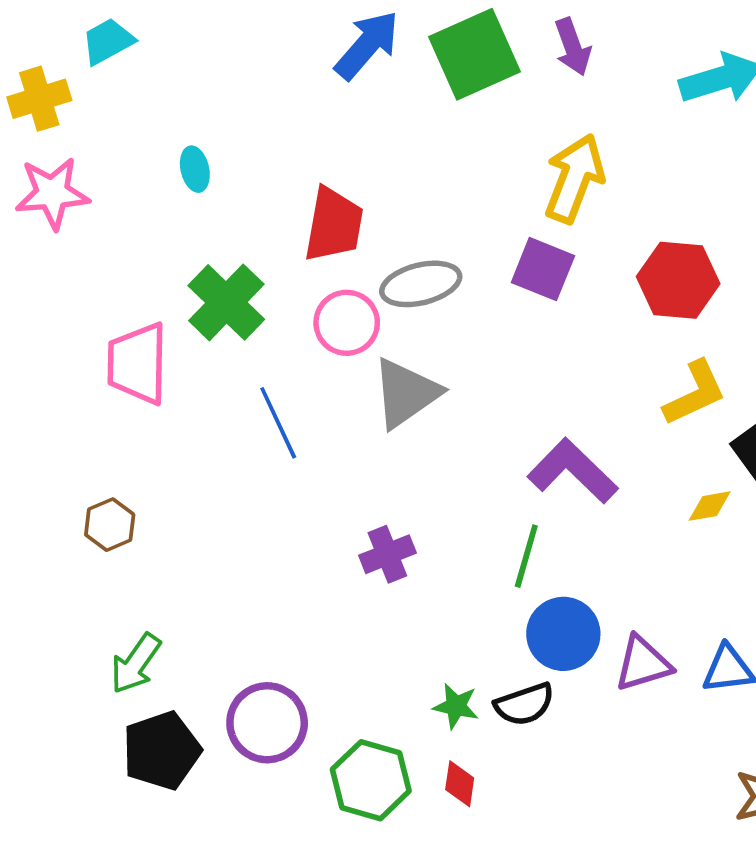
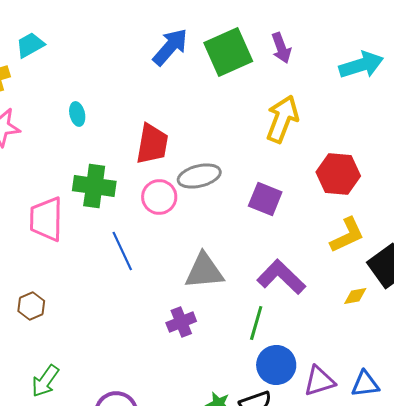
purple square: (543, 269) -> (265, 199), moved
green cross: (226, 302) -> (94, 186), turned -36
gray triangle: (406, 393) -> (204, 271), moved, turned 30

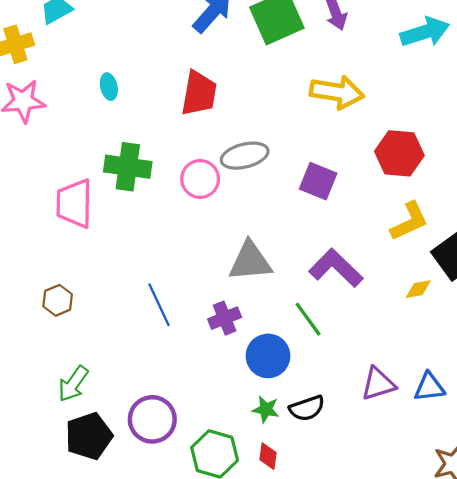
yellow arrow: (282, 119) -> (337, 92), turned 78
red trapezoid: (152, 144) -> (199, 93), moved
blue line: (122, 251) -> (159, 305), moved
green line: (256, 323) -> (308, 319), turned -52
blue circle: (276, 365) -> (268, 356), moved

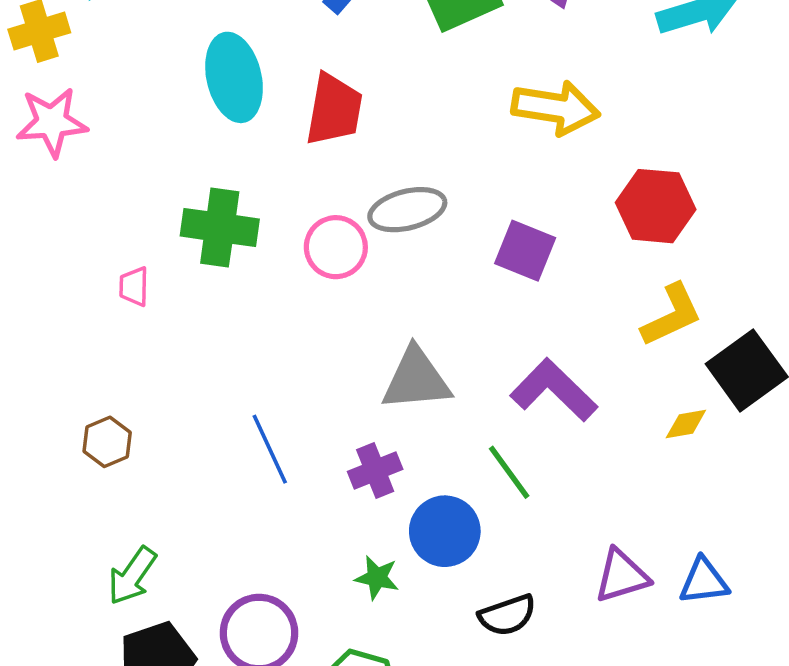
cyan ellipse: (109, 87) -> (234, 77), moved, size x2.0
pink trapezoid: (74, 203) -> (134, 286), size x0.5
green star: (266, 409) -> (377, 578), moved

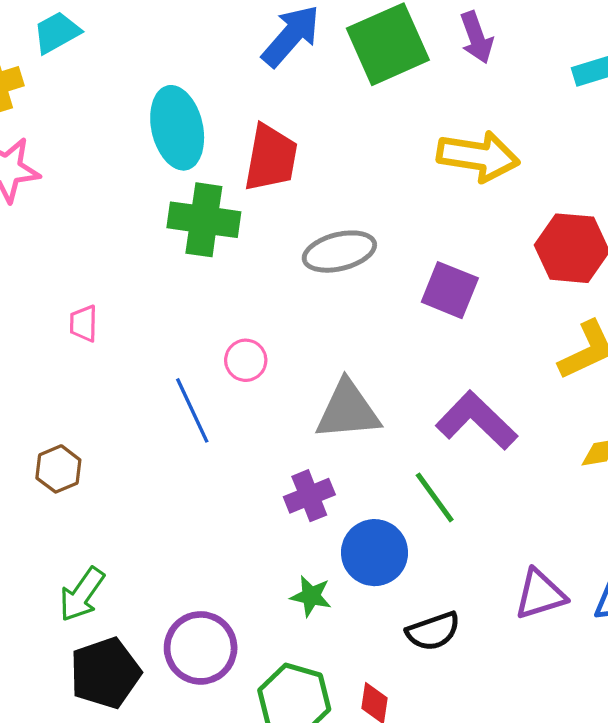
green cross: (220, 227) -> (204, 220), moved
pink circle: (336, 247) -> (246, 360), moved, size x0.7
blue line: (270, 449) -> (192, 410), moved

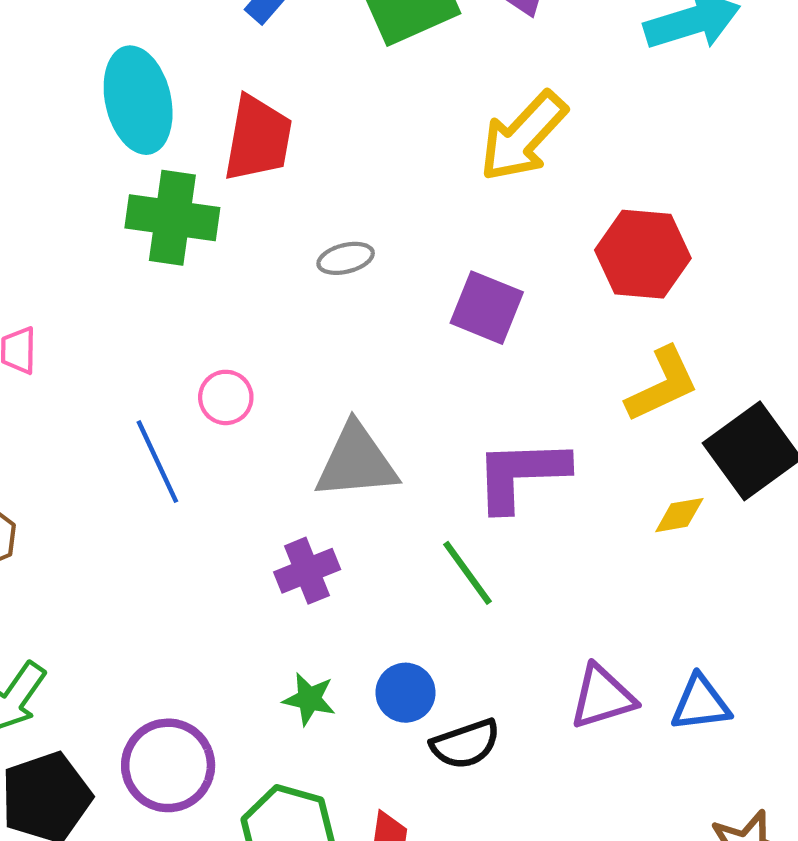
yellow arrow: (478, 156) -> (523, 136), turned 124
gray ellipse: (339, 252) -> (346, 258), size x0.6
purple L-shape: (477, 420) -> (521, 474), turned -46
blue circle: (375, 553) -> (406, 693), moved, size x0.7

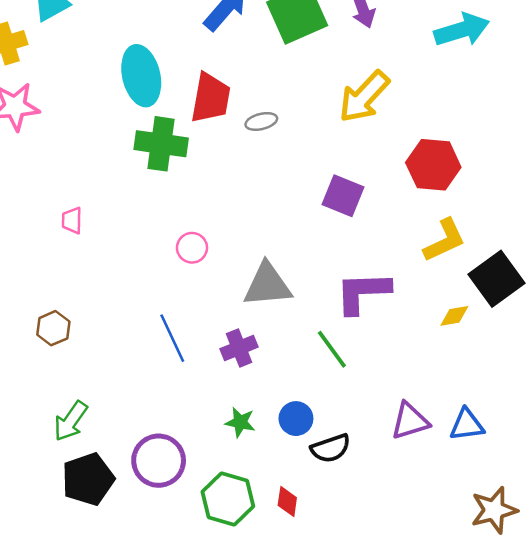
gray ellipse: (346, 258) -> (261, 121), moved
blue line: (157, 462) -> (172, 338), moved

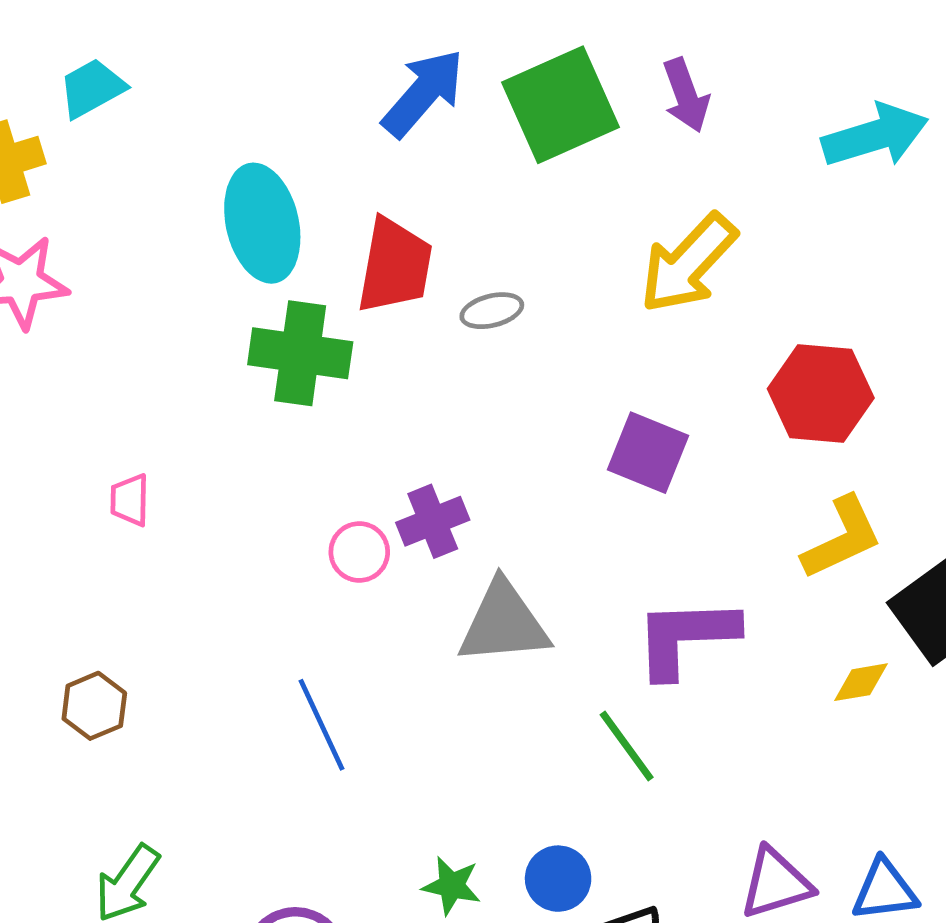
purple cross: (239, 348) -> (433, 521), moved

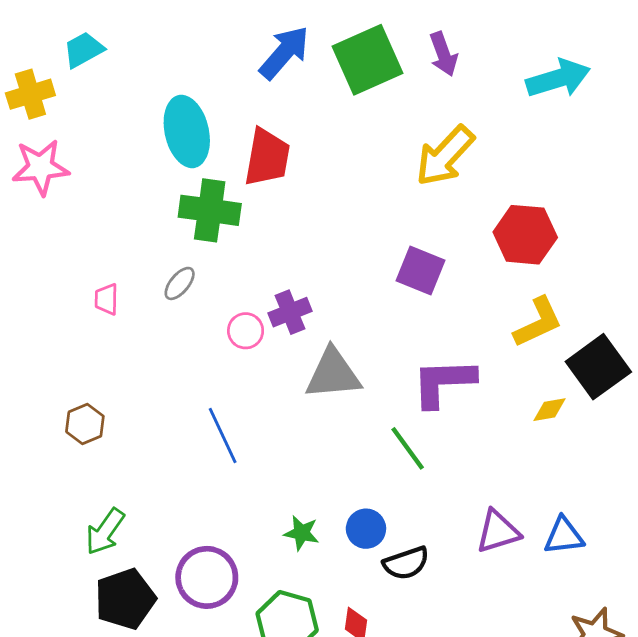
gray ellipse: (492, 311) -> (180, 283), moved, turned -36

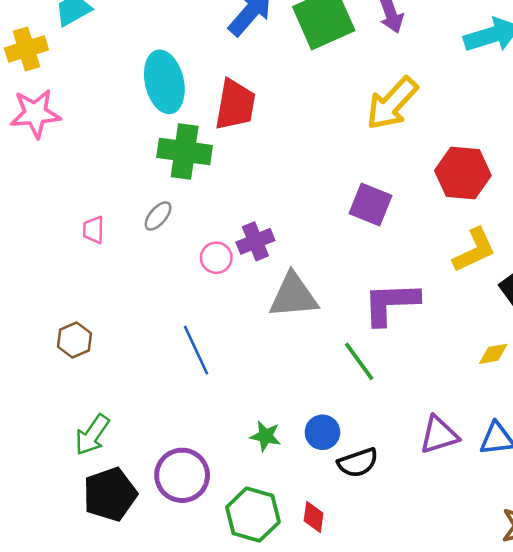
yellow diamond: (550, 410) -> (493, 354), moved

